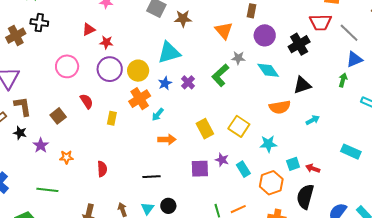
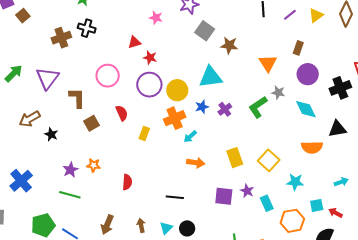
brown L-shape: (23, 106) -> (77, 98), moved
cyan arrow: (313, 120) -> (341, 182), moved
purple star: (41, 145) -> (70, 170), moved

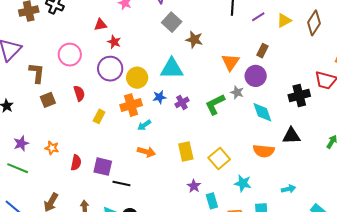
purple circle: (308, 74) -> (256, 76), moved
orange star: (94, 165) -> (52, 148), moved
purple square: (224, 196) -> (103, 167), moved

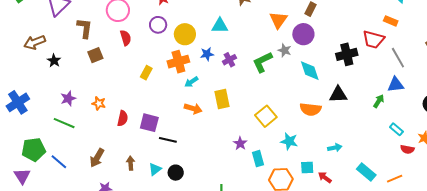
purple circle: (110, 69) -> (158, 25), size x0.7
cyan triangle: (172, 69) -> (220, 26), size x0.7
red semicircle: (79, 93) -> (126, 38), moved
yellow rectangle: (186, 152) -> (222, 99), moved

